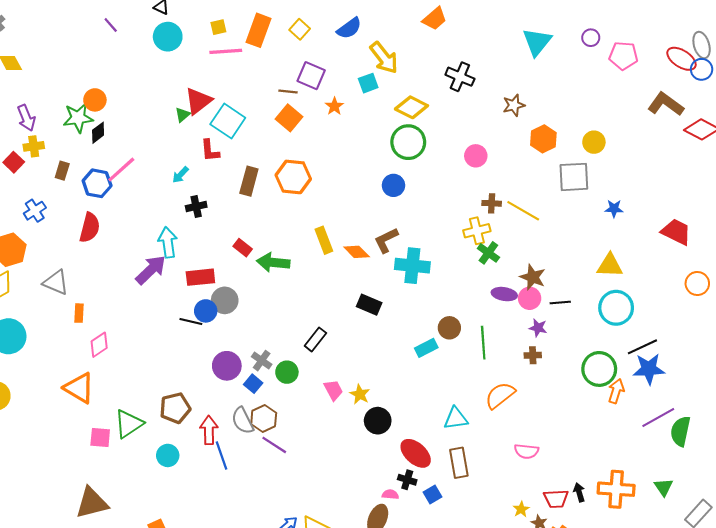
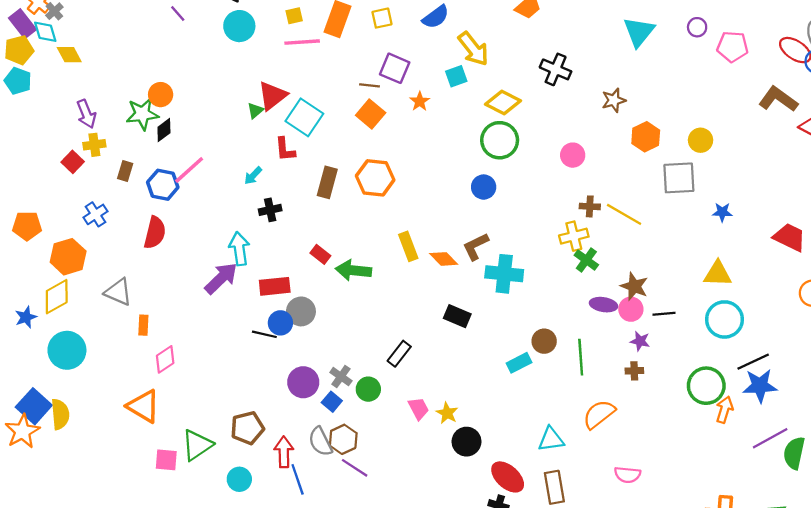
yellow square: (300, 29) -> (382, 18), turned 36

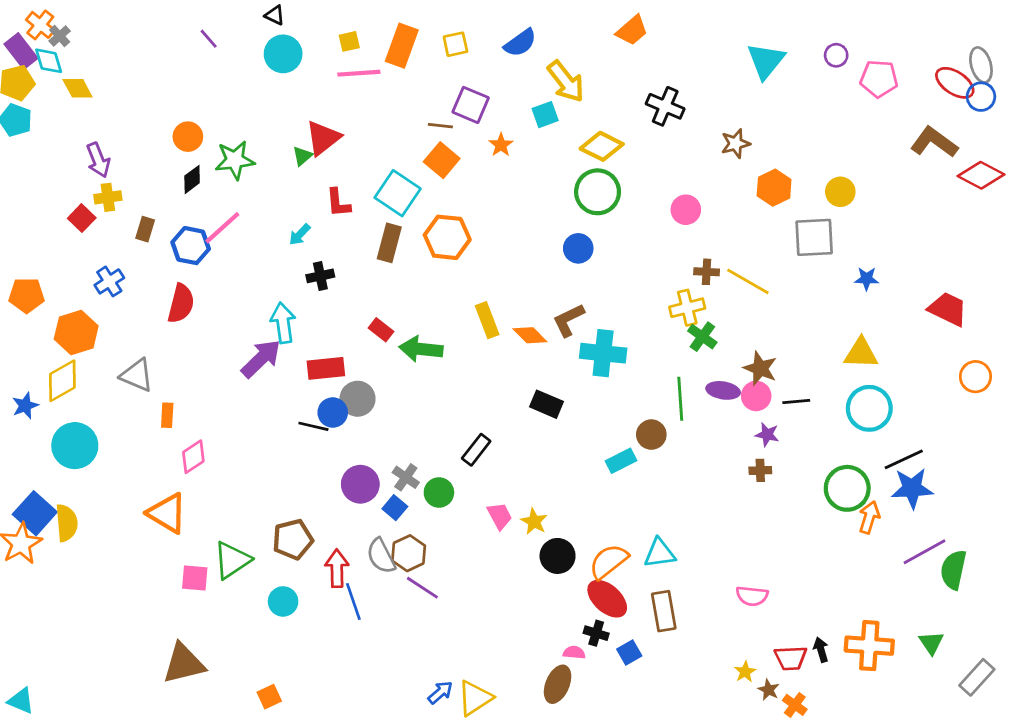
green star: (142, 114) -> (235, 160), moved
cyan square: (304, 117) -> (398, 193), moved
green line: (581, 357) -> (680, 399), moved
orange semicircle: (599, 414) -> (609, 561), moved

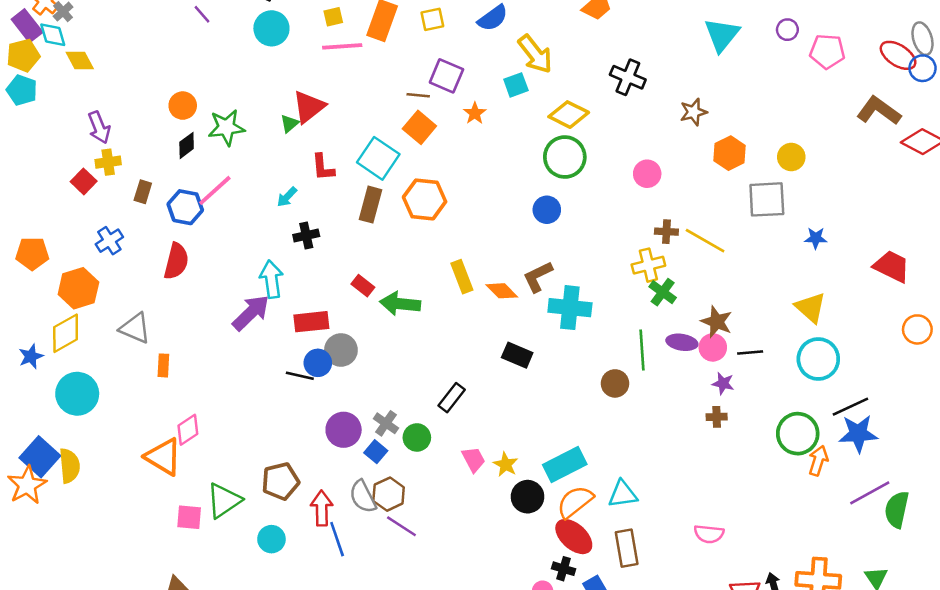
yellow triangle: (861, 353) -> (811, 308), turned 40
pink diamond: (193, 457) -> (188, 430), moved
cyan rectangle: (621, 461) -> (565, 464), moved, size x1.5

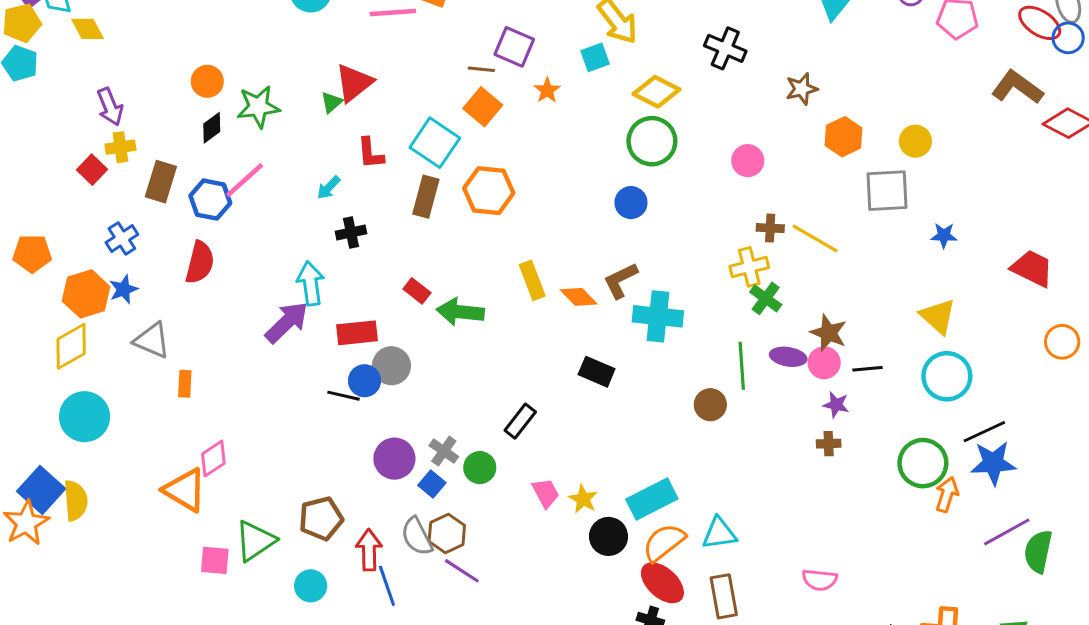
brown rectangle: (143, 192) -> (161, 182), size x1.5
blue star: (31, 356) -> (123, 289), moved

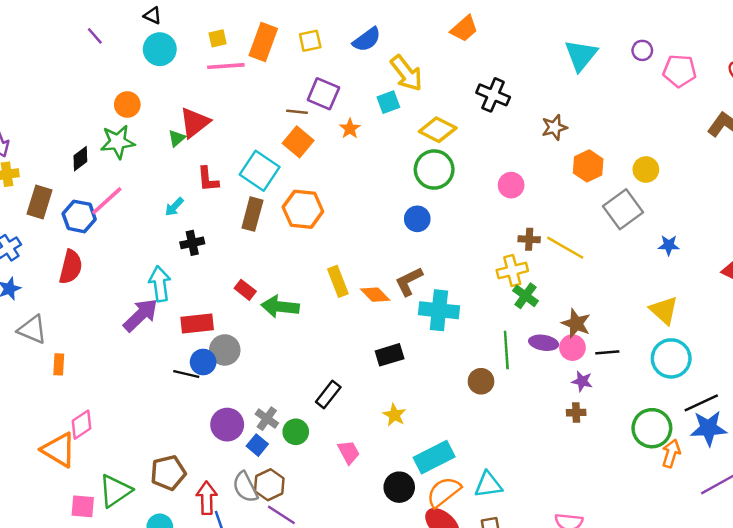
orange circle: (207, 81) -> (127, 105), moved
gray square: (887, 191) -> (623, 209), turned -33
black rectangle: (597, 372) -> (390, 355), turned -40
yellow star: (583, 499) -> (394, 415), moved

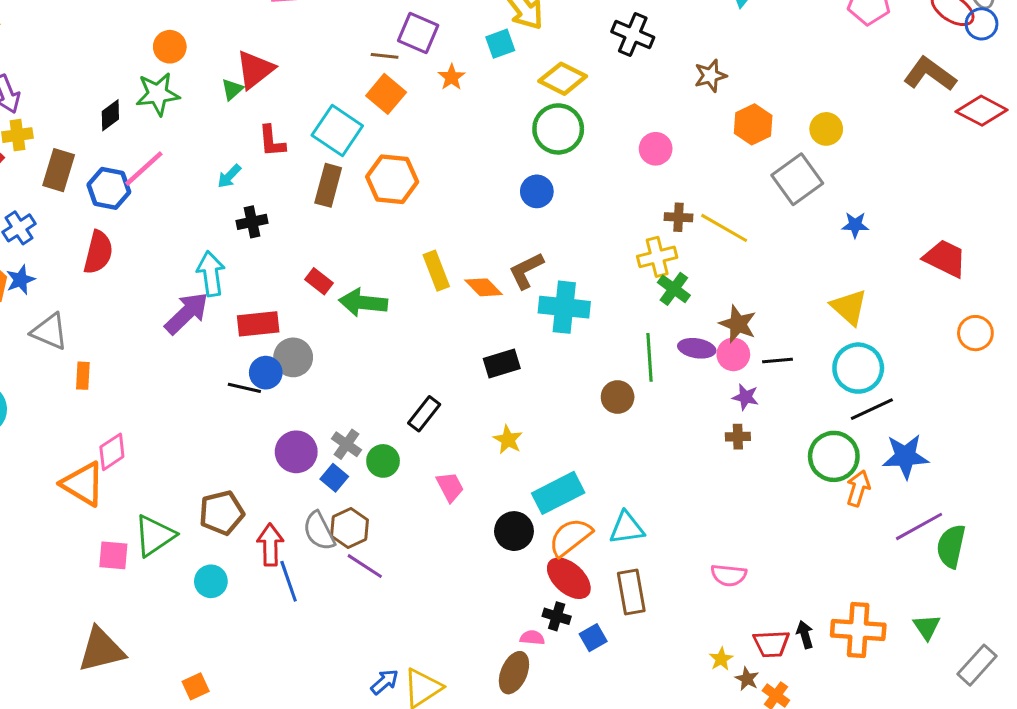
black line: (701, 403) -> (872, 409), moved

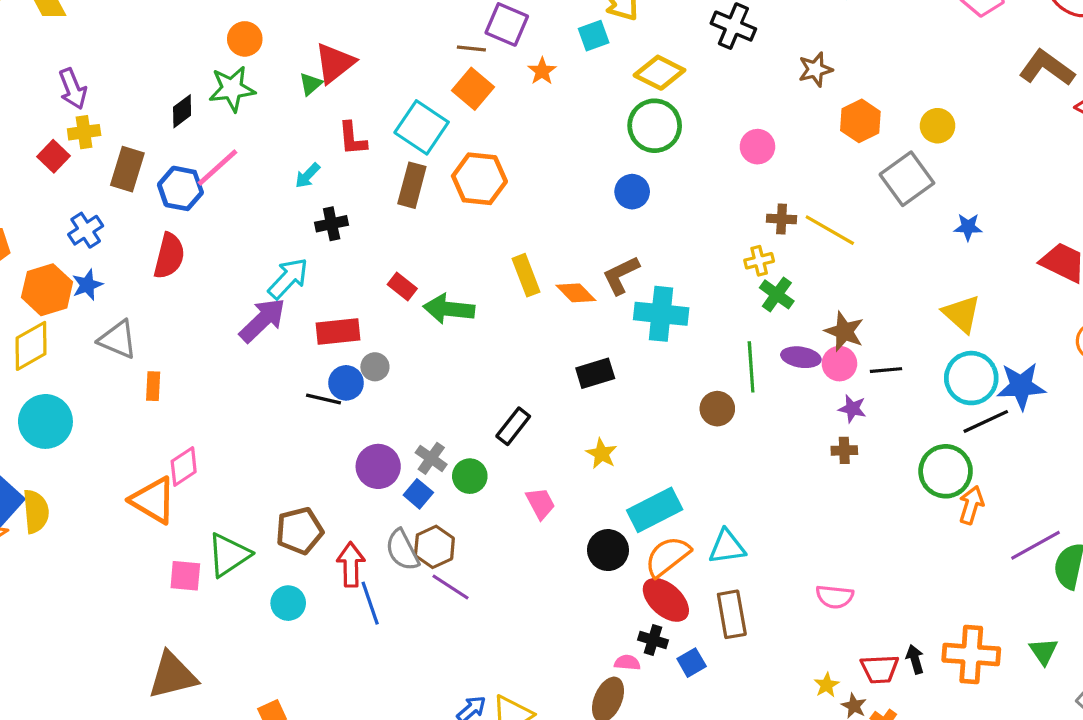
yellow cross: (657, 257) -> (759, 261), size x0.7
cyan arrow: (211, 274) -> (288, 278), turned 51
gray circle: (293, 357) -> (375, 367), size x0.7
blue star: (905, 456) -> (1021, 386), moved

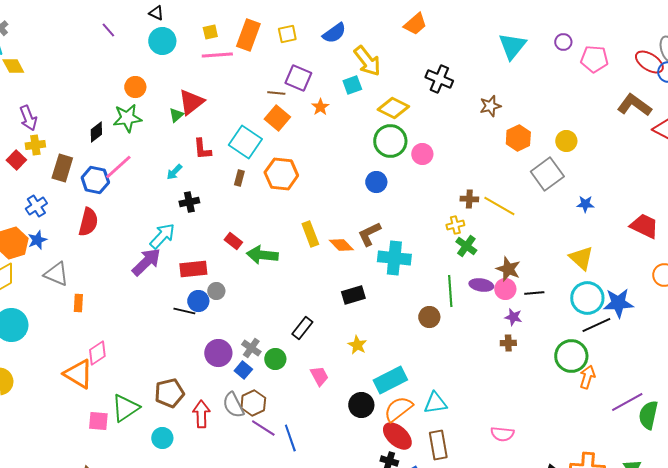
pink circle: (757, 147) -> (422, 154), moved
brown rectangle: (412, 185) -> (239, 178), size x0.6
blue line: (370, 603) -> (290, 438), moved

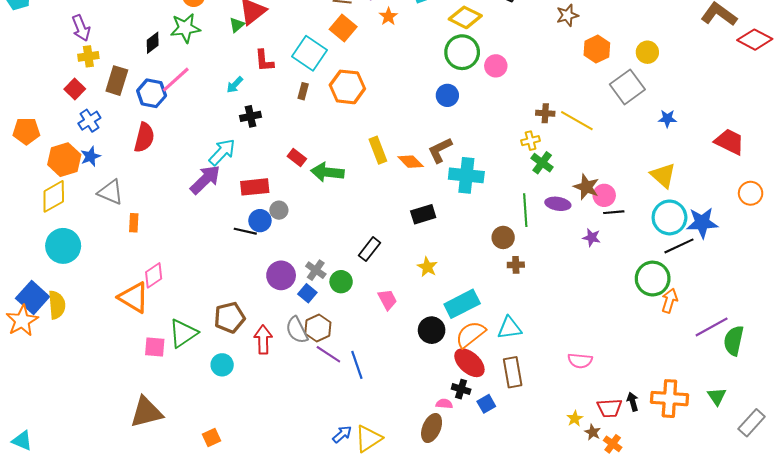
red square: (16, 160) -> (75, 89), moved
pink circle: (505, 289) -> (604, 195), moved
brown cross: (508, 343) -> (516, 265), moved

